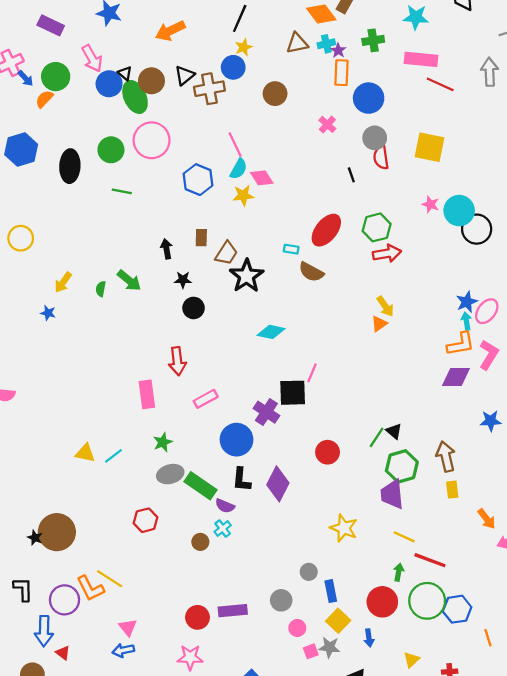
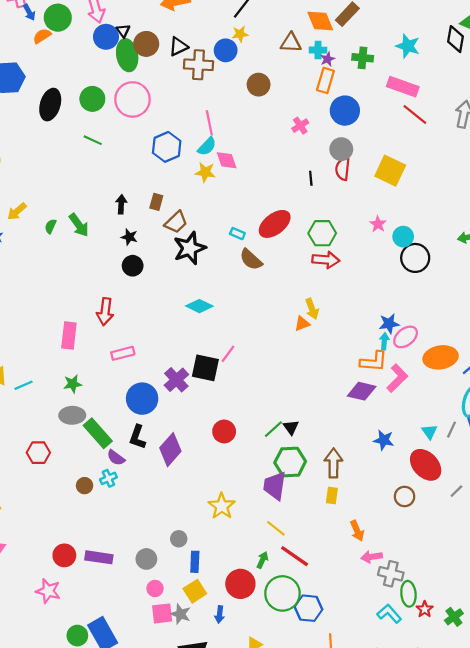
cyan circle: (459, 211) -> (403, 237), size x0.7
pink square: (311, 651) -> (162, 613), size x1.5

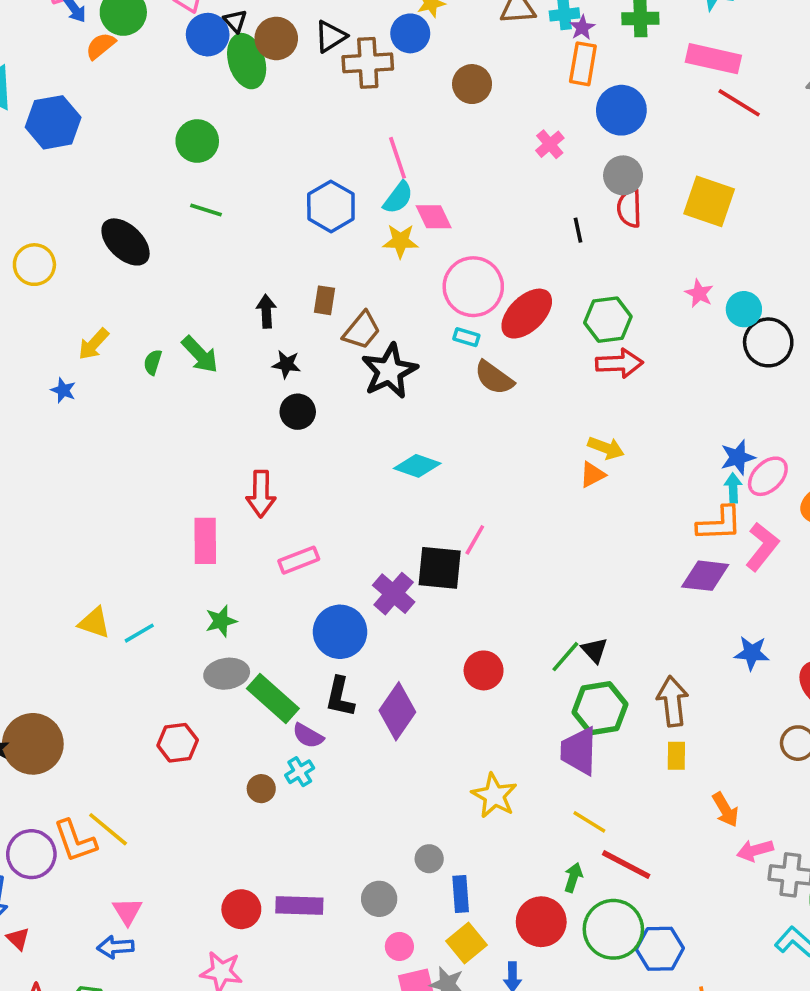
pink circle: (132, 99) -> (473, 287), moved
black ellipse: (50, 105) -> (126, 242), moved, turned -56
yellow arrow: (312, 309) -> (606, 448), turned -42

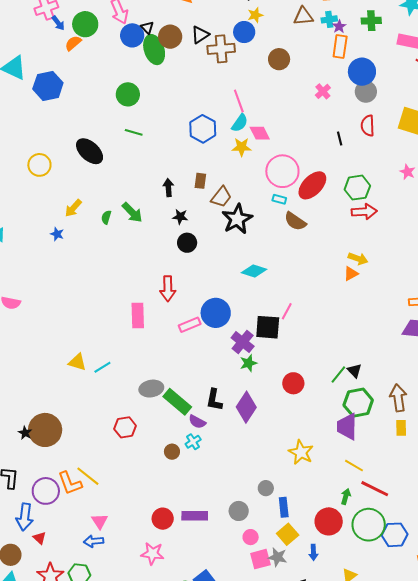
gray circle: (623, 175) -> (366, 92), moved
green star: (221, 621) -> (248, 363), moved
blue circle: (340, 632) -> (216, 313), moved

